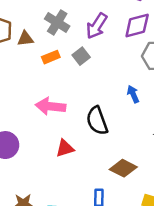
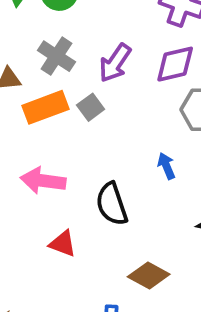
orange rectangle: (51, 57) -> (46, 107), size x1.6
red triangle: (65, 148) -> (63, 244), turned 36

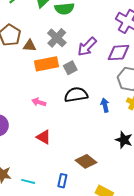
pink arrow: (43, 181) -> (39, 102), size x0.6
black semicircle: (112, 204) -> (76, 95), moved, turned 90

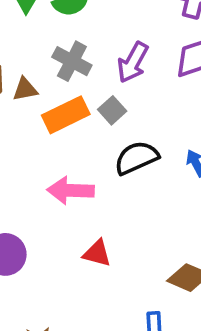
pink arrow: (39, 102) -> (71, 190), size x1.6

